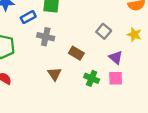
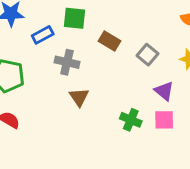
brown rectangle: (76, 53) -> (109, 41), moved
brown triangle: (54, 74) -> (79, 97), moved

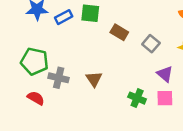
blue rectangle: (43, 35) -> (64, 17), moved
gray cross: (67, 62) -> (59, 78), moved

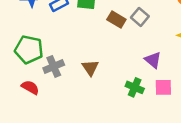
gray square: (151, 44) -> (140, 17), moved
purple triangle: (165, 74) -> (153, 60), moved
gray cross: (59, 78) -> (54, 66), turned -36

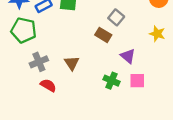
brown rectangle: (116, 20) -> (103, 35), moved
green pentagon: (29, 50) -> (24, 30), moved
red semicircle: (30, 87) -> (48, 85), moved

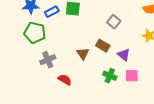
brown rectangle: (103, 35) -> (103, 46), moved
brown triangle: (72, 63) -> (83, 54), moved
red semicircle: (48, 85) -> (65, 80), moved

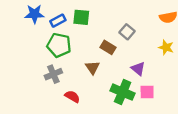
green pentagon: (35, 33) -> (59, 45), moved
brown rectangle: (103, 46) -> (108, 47), moved
green cross: (110, 76) -> (123, 92), size x1.5

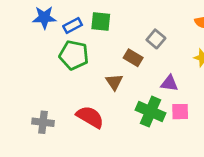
purple triangle: (138, 69) -> (169, 83), turned -32
gray cross: (53, 74) -> (43, 122), moved, turned 30
red semicircle: (72, 96) -> (90, 117), size x1.5

